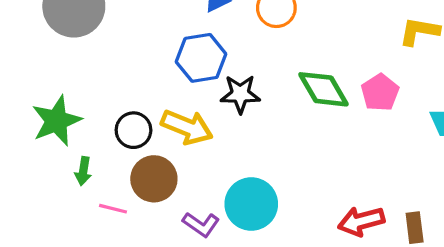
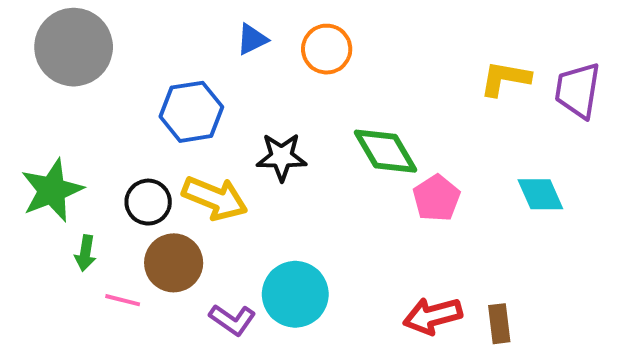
blue hexagon: (201, 58) -> (191, 112), moved
pink pentagon: (380, 92) -> (436, 198), moved

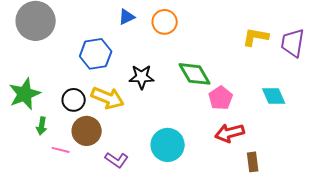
cyan circle: (295, 294) -> (168, 145), moved
red arrow: (433, 316) -> (230, 133), moved

